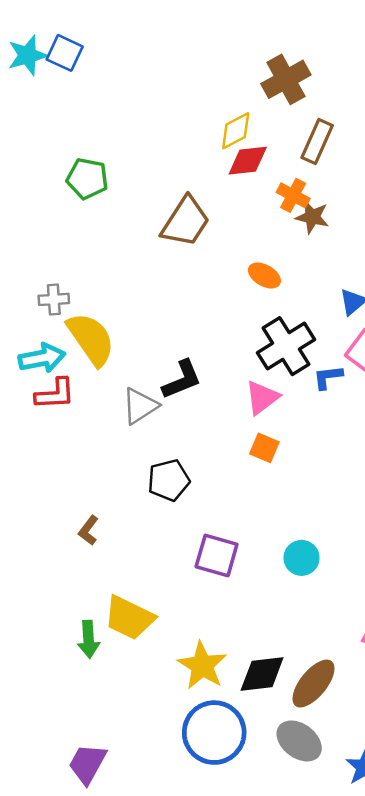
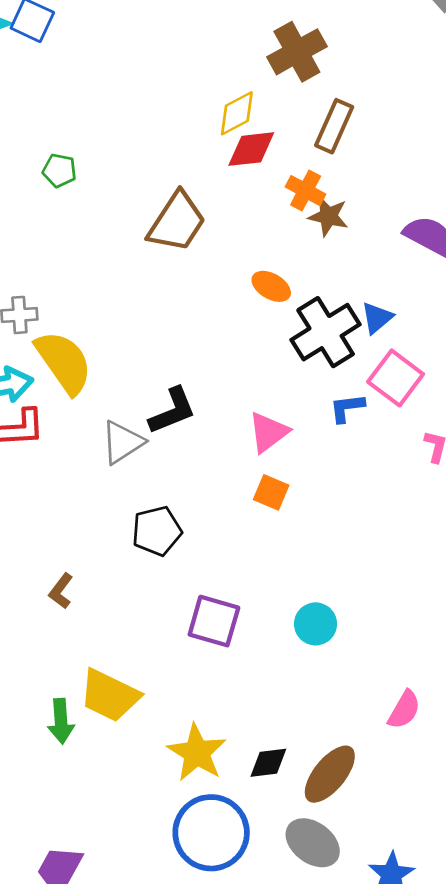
green pentagon: (87, 179) -> (59, 170), size x0.7
black cross: (286, 346) -> (326, 332), moved
black diamond: (262, 674) -> (268, 763), size x0.7

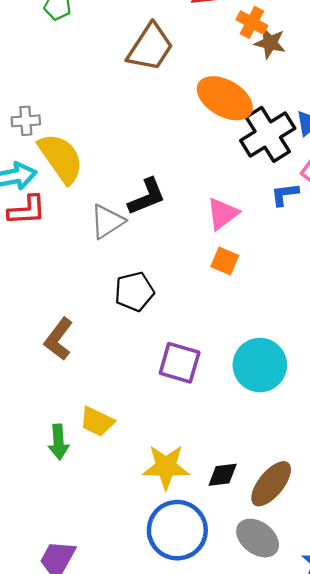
orange ellipse: (271, 286) -> (225, 98), size x1.8
brown L-shape: (61, 591) -> (59, 339), size x1.5
cyan circle: (316, 624) -> (260, 365), size x1.6
yellow trapezoid: (110, 695) -> (97, 422), size x0.7
yellow star: (197, 753) -> (166, 467), turned -30

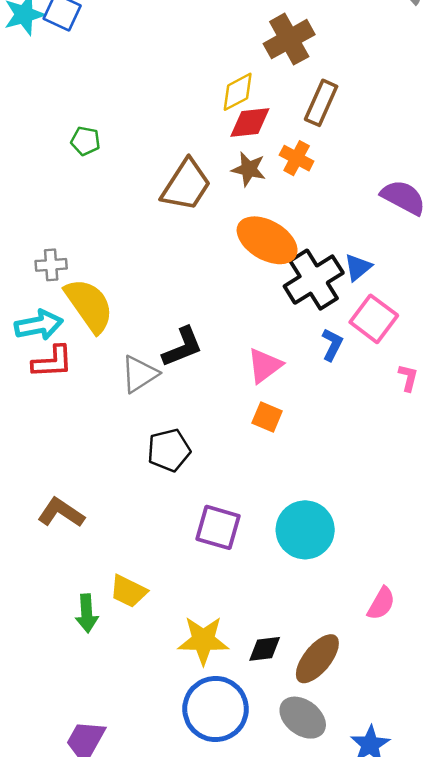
brown star: (270, 43) -> (249, 169), moved
blue L-shape: (285, 194) -> (332, 345), turned 124
brown L-shape: (59, 339) -> (61, 513), moved, turned 87

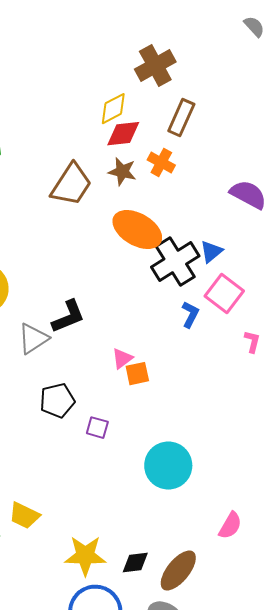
pink triangle: (265, 365) -> (122, 359), moved, size x0.7
orange square: (267, 417) -> (137, 374), turned -35
purple square: (218, 527) -> (97, 428), moved, size x0.6

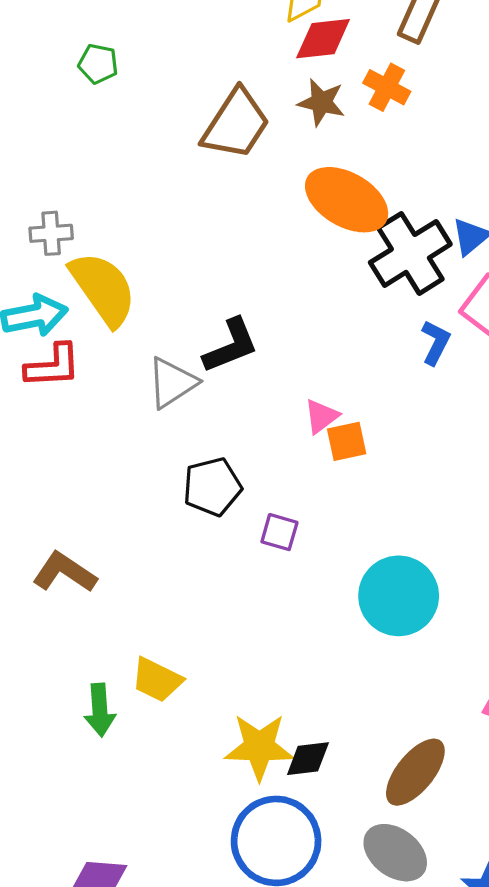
black diamond: (135, 563) -> (308, 759), moved

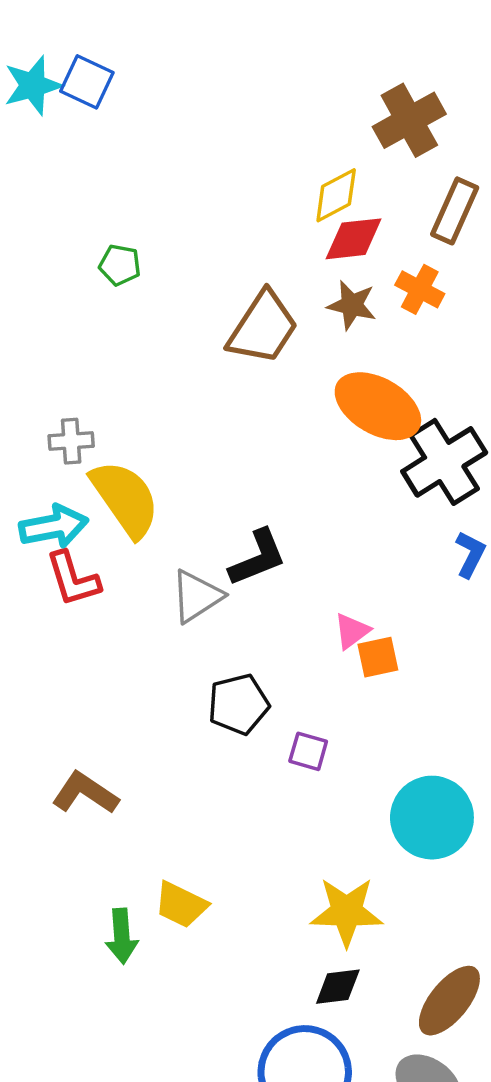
red L-shape: (53, 366) -> (73, 579), turned 76
yellow star: (259, 747) -> (347, 912), moved

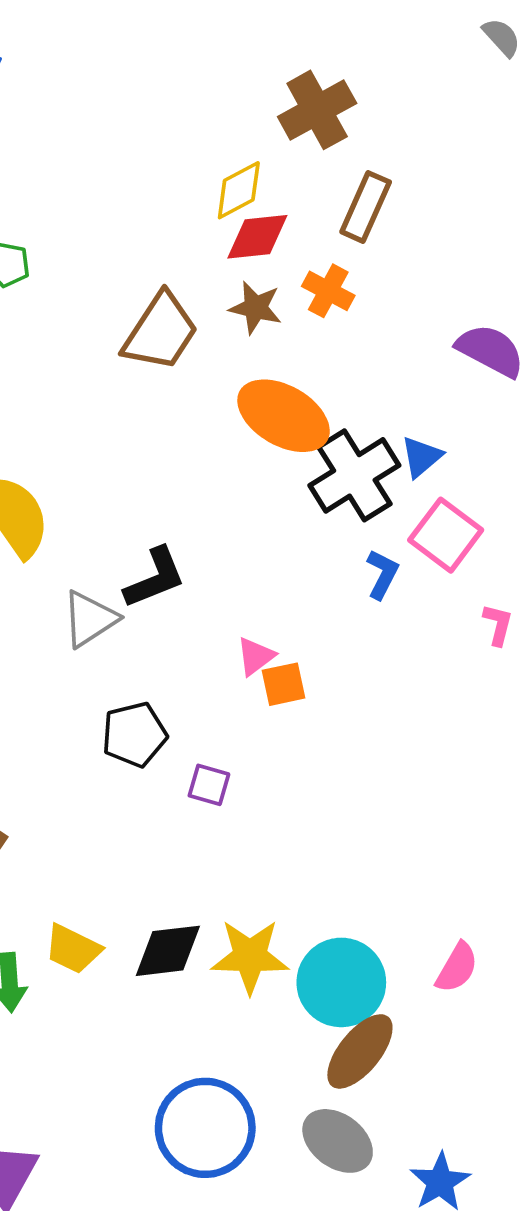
cyan circle: (432, 818) -> (341, 982), moved
black diamond: (338, 987) -> (168, 951), moved, size x1.4

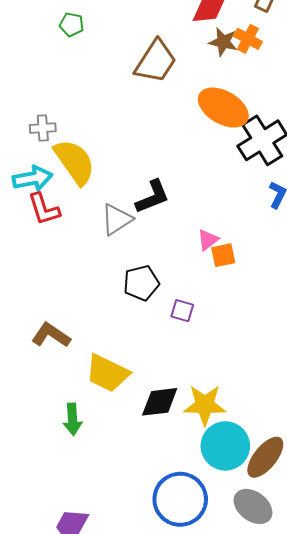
brown star: (256, 308) -> (223, 42), moved
yellow trapezoid: (73, 949) -> (107, 373), moved, size x1.4
cyan circle: (341, 982) -> (225, 446), moved

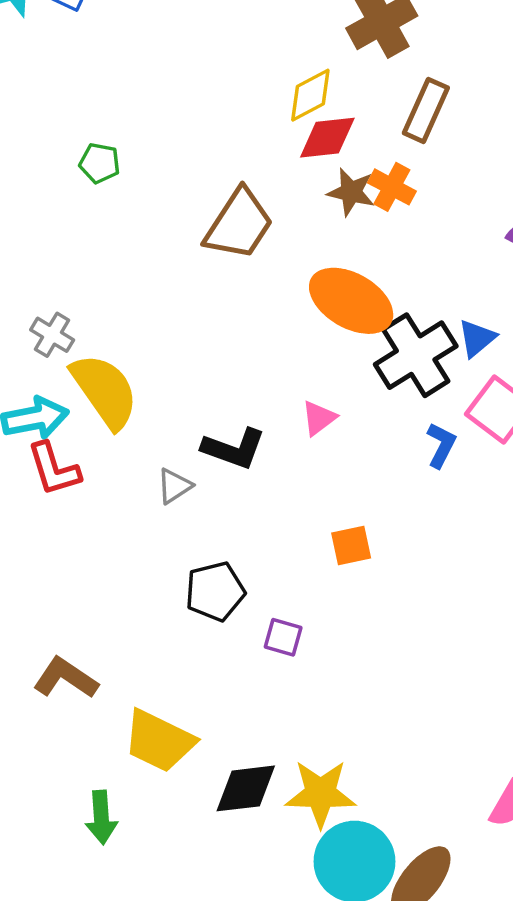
gray cross: (43, 128) -> (52, 335), turned 35
black L-shape: (153, 197) -> (234, 449), turned 42
gray triangle: (117, 219) -> (174, 486), size x0.7
pink triangle: (208, 240) -> (319, 418), moved

